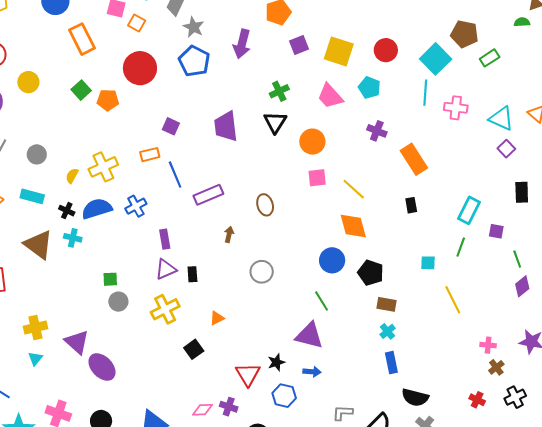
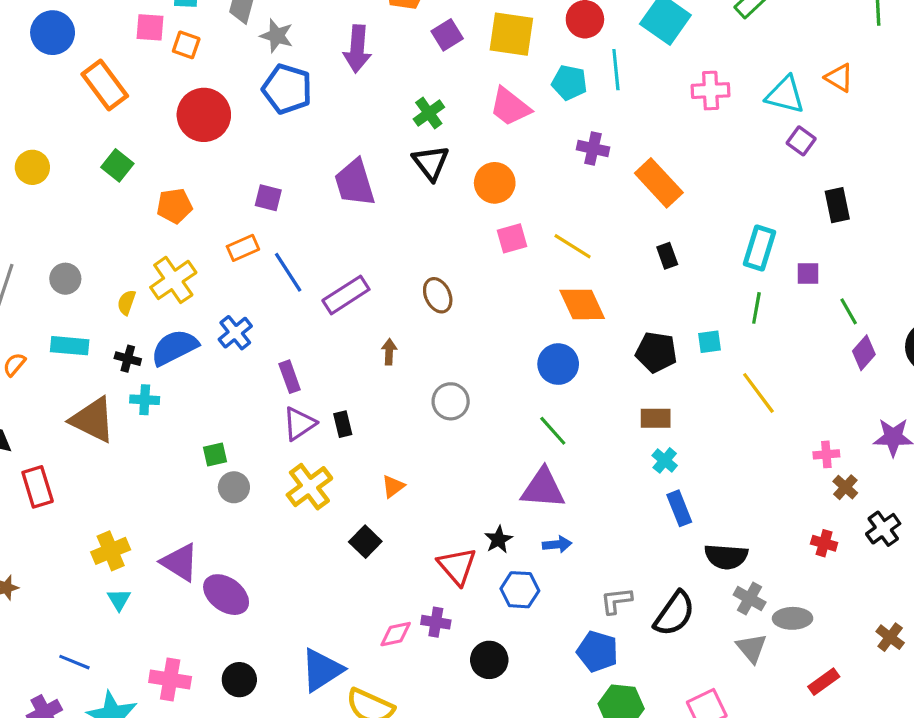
cyan line: (425, 93) -> (616, 70), moved
orange pentagon: (108, 100) -> (174, 206), moved
black pentagon: (371, 273) -> (656, 352), moved

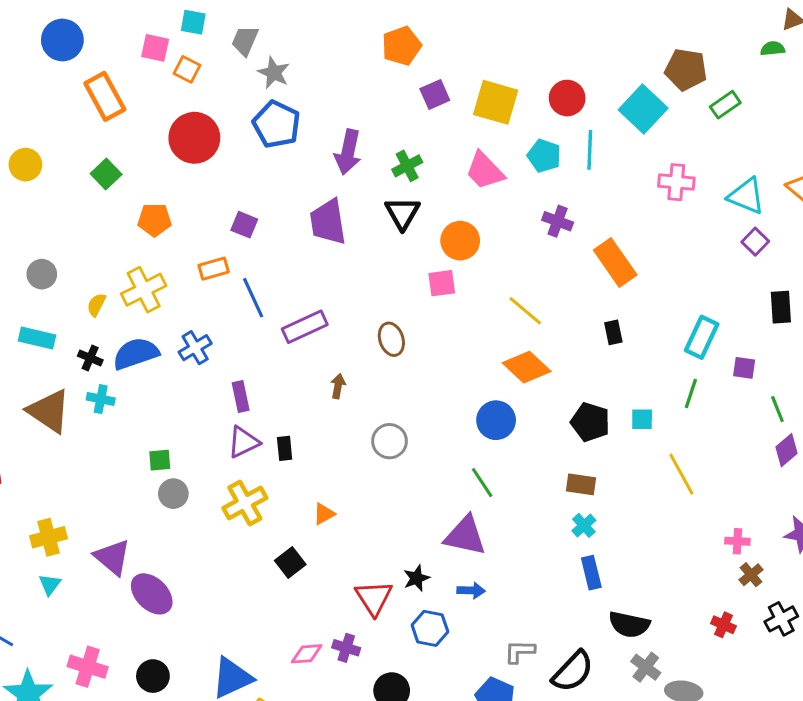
purple arrow: (357, 49) -> (348, 152), moved
pink square: (512, 238) -> (442, 283), moved
orange diamond: (582, 304) -> (527, 367), turned -30

